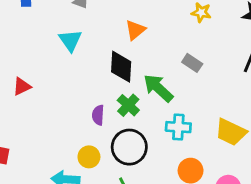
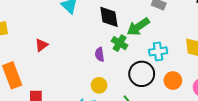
green arrow: (158, 88) -> (138, 27), turned -65
black circle: (129, 147) -> (142, 74), moved

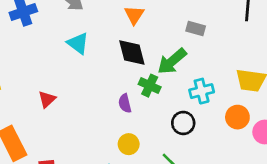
black circle: (142, 74) -> (183, 123), size x0.7
orange circle: (173, 81) -> (237, 117), moved

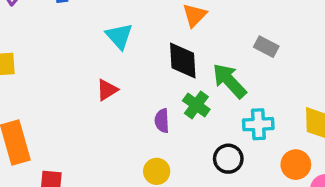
green arrow: (172, 61) -> (229, 81), turned 76
red triangle: (47, 99) -> (107, 90), moved

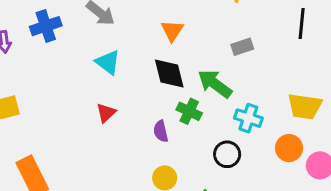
gray rectangle: (266, 47) -> (242, 47), turned -35
cyan cross: (258, 124) -> (248, 118), turned 32

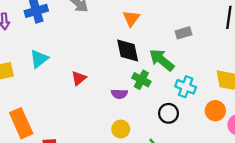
cyan triangle: (108, 62) -> (39, 59), moved, turned 42
purple semicircle: (161, 131) -> (119, 94), turned -77

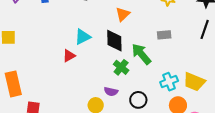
cyan triangle: (39, 59) -> (83, 37), moved
cyan cross: (186, 87) -> (169, 82), moved, turned 36
purple semicircle: (119, 94) -> (111, 91), moved

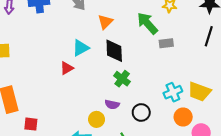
orange triangle: (123, 14) -> (105, 22), moved
green arrow: (141, 54) -> (147, 23), moved

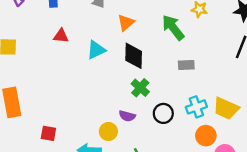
gray rectangle: (166, 43) -> (186, 65), moved
red triangle: (67, 68) -> (61, 36), moved, turned 32
black circle: (141, 112) -> (163, 113), moved
red square: (31, 124) -> (48, 133), moved

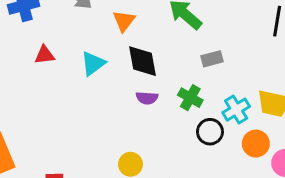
green cross: (140, 88) -> (190, 98), moved
black circle: (163, 113) -> (210, 132), moved
purple semicircle: (127, 116) -> (147, 98), moved

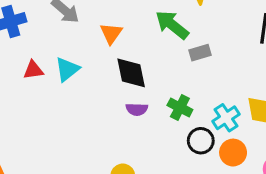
gray rectangle: (212, 59) -> (200, 53), moved
cyan triangle: (93, 63) -> (67, 69), moved
orange circle: (256, 144) -> (233, 153), moved

